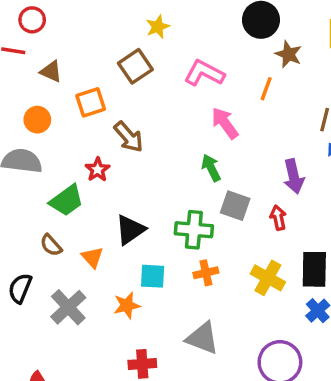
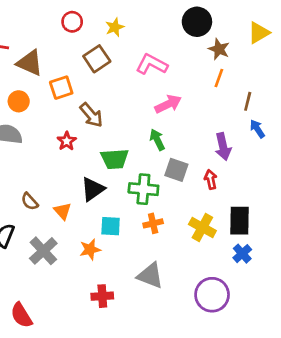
red circle: (32, 20) -> (72, 22), moved
brown triangle: (51, 71) -> (30, 63), size x1.5
orange line: (266, 89) -> (219, 78), moved
pink arrow: (225, 123) -> (168, 104), turned 100
green trapezoid: (67, 200) -> (115, 159), moved, turned 32

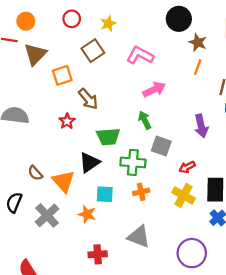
brown triangle: (30, 63) -> (35, 54), turned 50
orange circle: (19, 101) -> (26, 21), moved
red arrow: (211, 180) -> (187, 167), moved, turned -105
orange triangle: (63, 211) -> (63, 181), size x1.5
orange star: (90, 249) -> (87, 214), turned 30

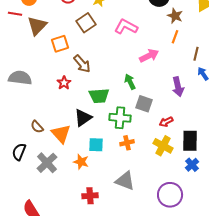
pink arrow: (154, 89) -> (149, 56), moved

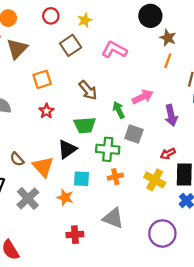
orange square: (60, 44) -> (42, 79), moved
pink arrow: (149, 56) -> (143, 97), moved
brown arrow: (82, 64) -> (88, 90), moved
red arrow: (166, 122) -> (168, 154), moved

